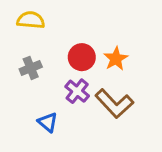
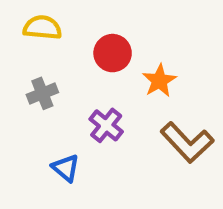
red circle: (82, 57) -> (113, 53), moved
brown L-shape: (114, 104) -> (187, 142), moved

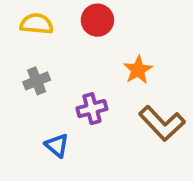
red circle: (113, 53) -> (97, 20), moved
purple cross: (106, 125) -> (92, 109), turned 36

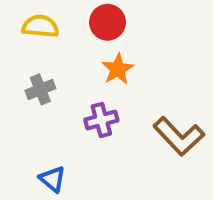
orange star: (138, 70) -> (118, 69), moved
blue triangle: (57, 145) -> (53, 179), moved

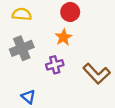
red circle: (108, 22) -> (70, 12), moved
gray cross: (40, 89) -> (22, 48), size x1.5

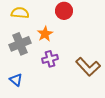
orange star: (64, 37) -> (45, 34), moved
blue triangle: (28, 97) -> (16, 80), moved

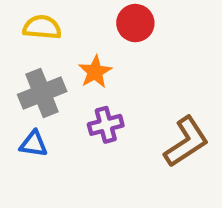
brown L-shape: (88, 67) -> (186, 142), turned -80
blue triangle: (16, 80) -> (34, 144), moved, turned -32

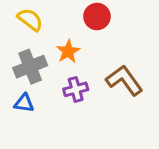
yellow semicircle: (42, 27) -> (30, 20), turned 32
brown L-shape: (186, 142) -> (124, 80), moved, turned -93

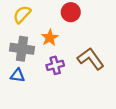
yellow semicircle: (30, 20) -> (22, 14), turned -84
gray cross: (30, 67) -> (22, 49), turned 30

